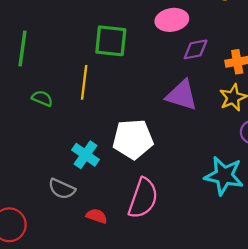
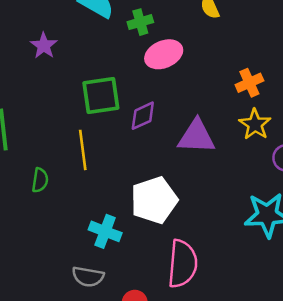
purple diamond: (196, 49) -> (143, 116), moved
green semicircle: (42, 98) -> (40, 180), turned 90

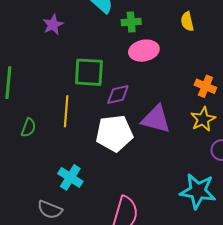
orange cross: (249, 83) -> (205, 86), turned 35
white pentagon: (154, 200) -> (114, 133), moved

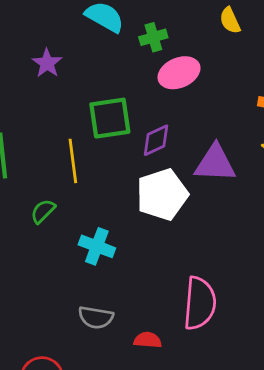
yellow line: (66, 111) -> (73, 161), moved
green semicircle: (28, 128) -> (43, 211), turned -144
cyan cross: (70, 177) -> (97, 246), moved

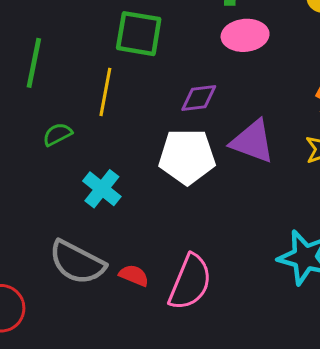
green square: (110, 118) -> (139, 34), moved
gray semicircle: (96, 317) -> (77, 262), size x1.5
red semicircle: (148, 340) -> (134, 275), moved

